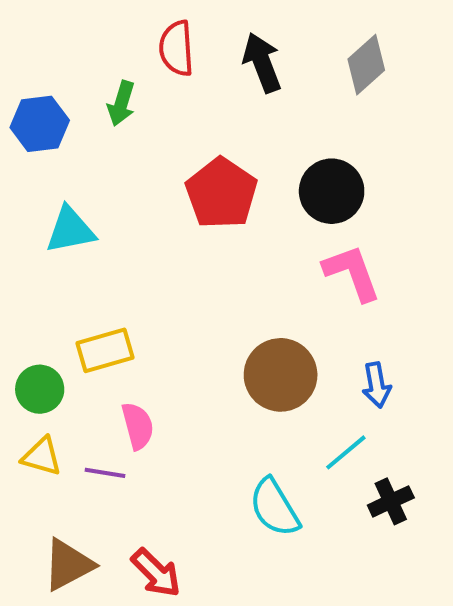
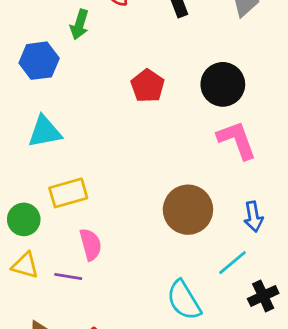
blue hexagon: (40, 124) -> (39, 61), moved
red pentagon: (221, 193) -> (148, 86), size x0.7
cyan triangle: (70, 230) -> (45, 132), moved

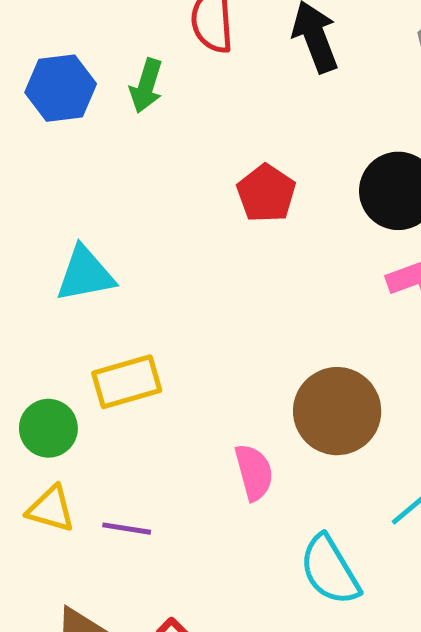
blue hexagon: (39, 61) -> (61, 88), moved
pink semicircle: (91, 244) -> (254, 472), moved

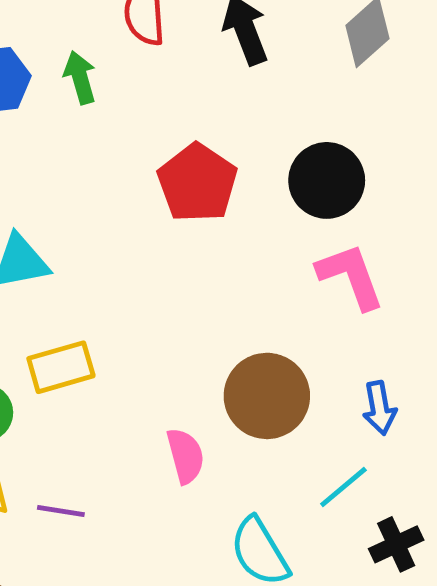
green arrow: (146, 86) -> (80, 77), turned 147
red pentagon: (266, 193) -> (197, 183), size x1.4

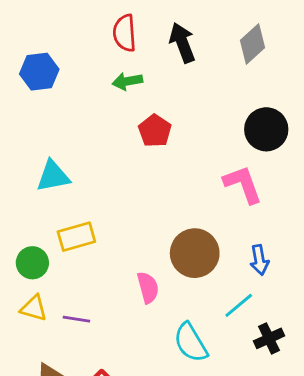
green arrow: (80, 77) -> (127, 81), moved, turned -84
black circle: (327, 180) -> (266, 129), moved
red pentagon: (197, 183) -> (155, 131), size x0.7

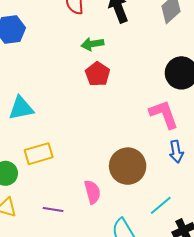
green arrow: (127, 81) -> (92, 44), moved
blue arrow: (259, 260) -> (176, 152), moved
purple line: (76, 319) -> (53, 210), moved

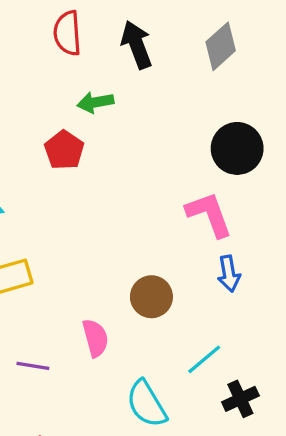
red pentagon: (98, 74) -> (64, 150), moved
brown circle: (128, 166) -> (151, 297), size x0.7

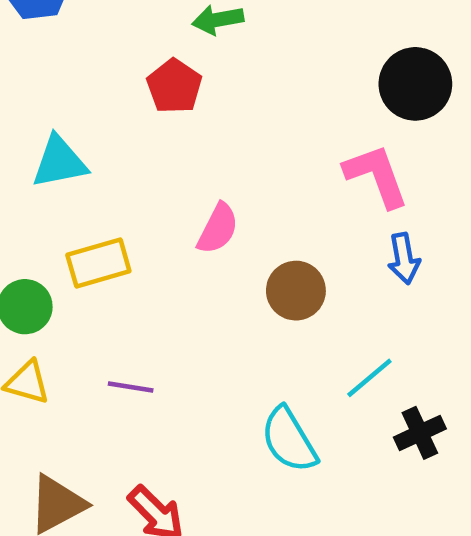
pink semicircle: (95, 338) -> (218, 229), moved, turned 42

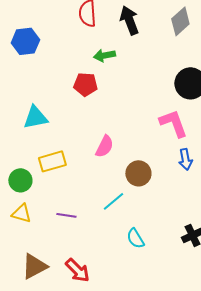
red pentagon: (174, 86) -> (85, 84), turned -30
cyan line: (369, 378) -> (113, 201), moved
cyan semicircle: (289, 440) -> (135, 238), size x0.7

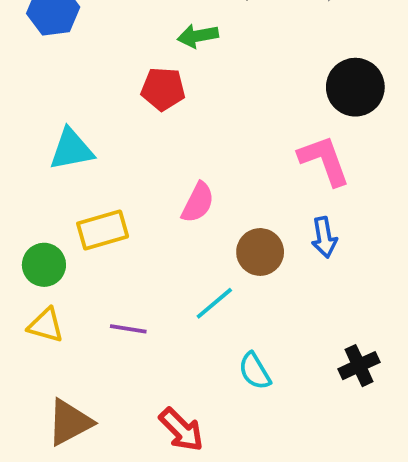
blue arrow: (185, 159) -> (324, 237), moved
red arrow: (77, 270) -> (181, 430), moved

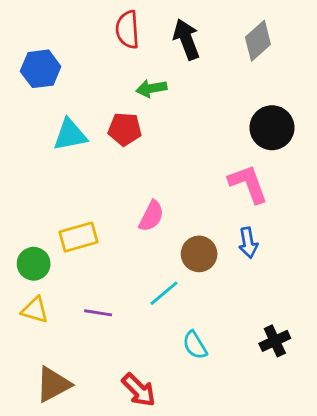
cyan triangle: (71, 149) -> (70, 135), moved

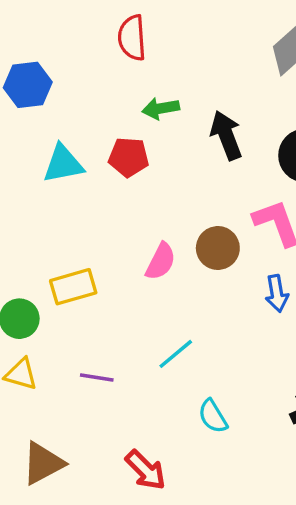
black arrow: (186, 39) -> (226, 135), moved
brown circle: (199, 254) -> (218, 248), moved

